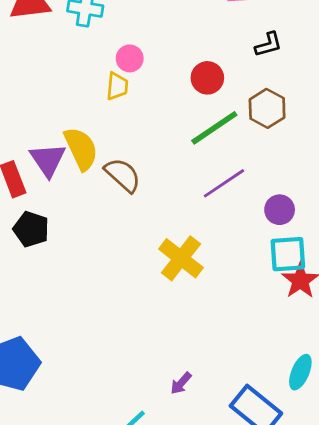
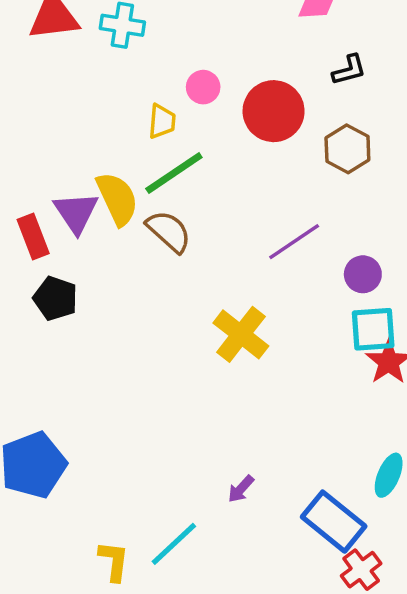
pink circle: (130, 58) -> (203, 87), moved
red circle: (207, 78) -> (274, 111), size x1.5
green line: (214, 128) -> (174, 173), moved

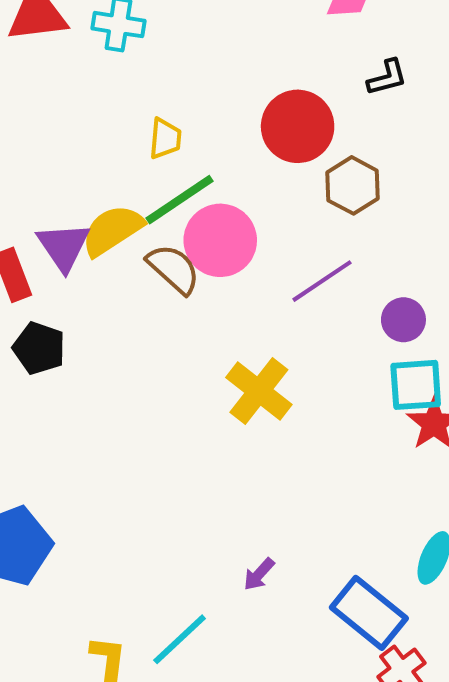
pink circle: (203, 87) -> (220, 240), moved, size x1.8
brown hexagon: (347, 149) -> (353, 185), moved
yellow semicircle: (117, 199) -> (112, 230), turned -98

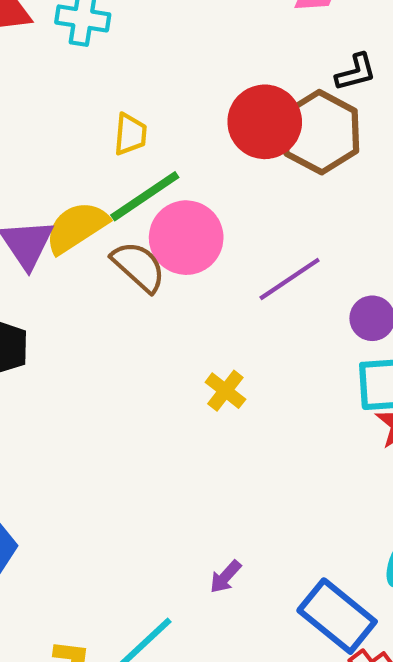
brown hexagon: (353, 185) -> (321, 132), moved, size x1.4
yellow cross: (259, 391) -> (225, 391), size x0.6

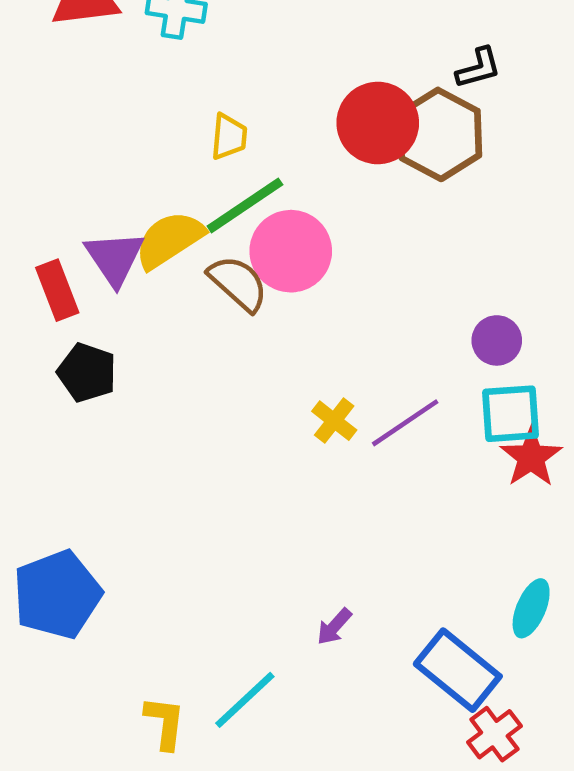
purple line: (290, 279) -> (405, 423), moved

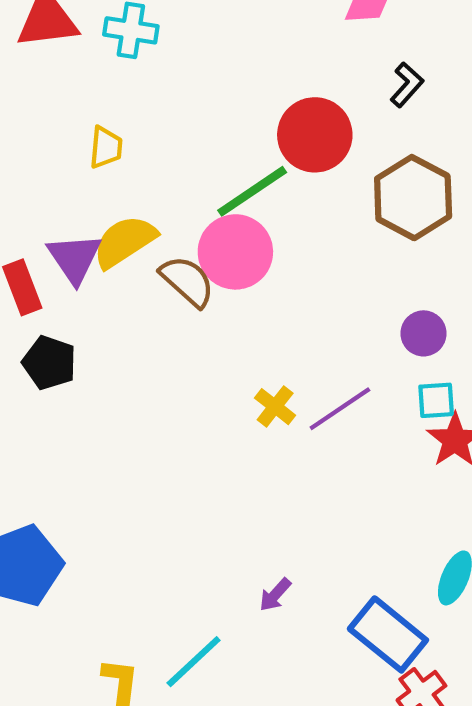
black L-shape: (478, 68) -> (407, 85), turned -33
brown hexagon: (440, 134) -> (413, 198), moved
yellow trapezoid: (229, 137) -> (106, 147), moved
green line: (245, 205) -> (252, 191), moved
cyan square: (510, 414) -> (436, 400), size x0.7

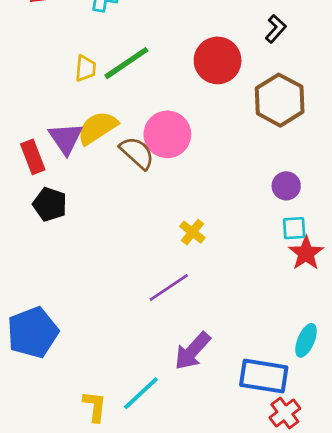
green line: (252, 191) -> (126, 63), moved
purple line: (340, 409) -> (169, 288), moved
purple arrow: (275, 595) -> (192, 351), size x1.8
blue rectangle: (388, 634) -> (264, 376), turned -30

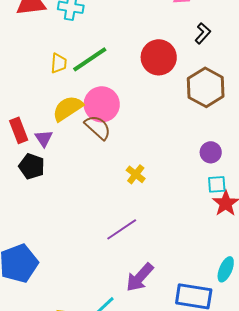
pink circle: (167, 134) -> (102, 104), moved
purple triangle: (66, 138) -> (44, 138), moved, size x0.7
yellow cross: (192, 232) -> (136, 174), moved

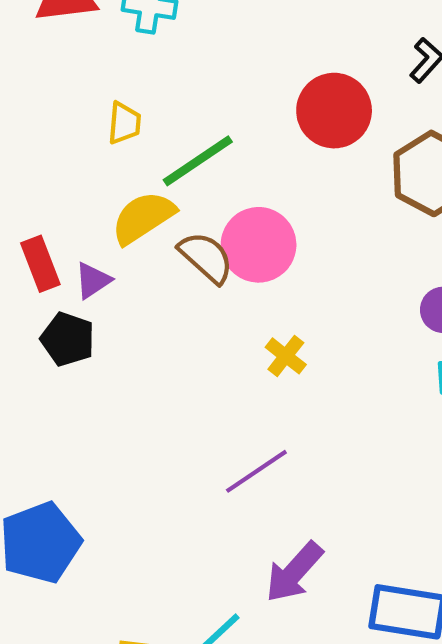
green line: (90, 59) -> (198, 161), moved
pink circle: (102, 104) -> (259, 245), moved
purple triangle: (44, 138) -> (93, 280), turned 30

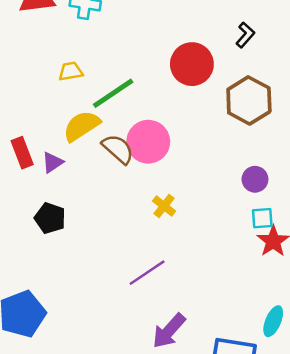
yellow trapezoid: (124, 123) -> (71, 71), turned -105
black pentagon: (68, 339) -> (50, 218), moved

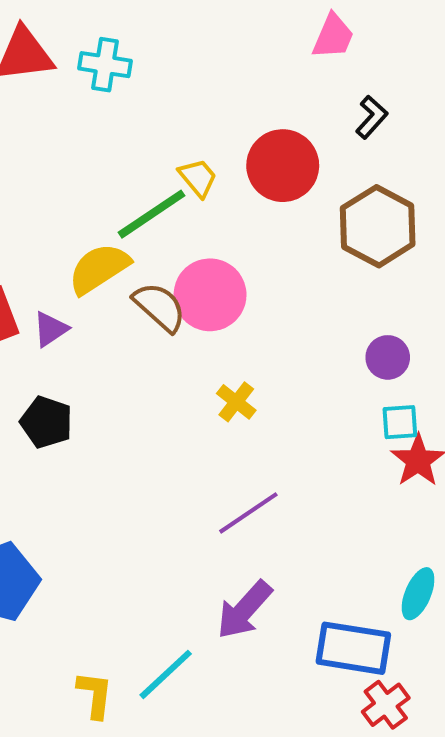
yellow trapezoid: (71, 71) -> (198, 178), moved, turned 60
purple line: (147, 273) -> (248, 513), moved

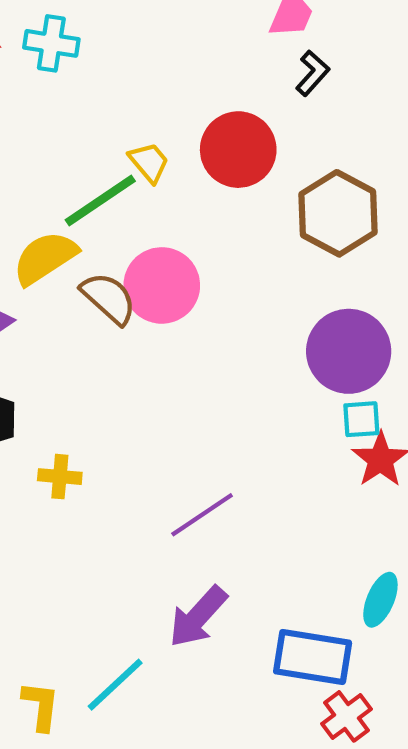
black L-shape: (372, 117) -> (313, 73), moved
purple circle: (388, 357) -> (349, 351), size x1.8
yellow cross: (236, 402) -> (60, 477), moved, turned -33

